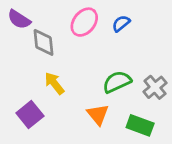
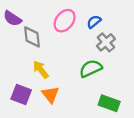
gray cross: (155, 87) -> (106, 42), moved
purple square: (30, 115) -> (21, 95), turned -30
orange triangle: (98, 115) -> (50, 95), moved

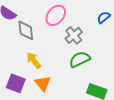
blue semicircle: (94, 22) -> (104, 17), moved
gray cross: (106, 42) -> (74, 35), moved

